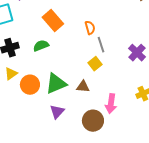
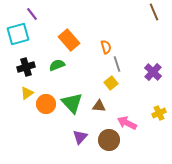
green triangle: (56, 84) -> (72, 103), turned -50
pink arrow: (111, 104) -> (127, 123), turned 108
purple triangle: (57, 112) -> (80, 137), moved

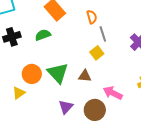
yellow triangle: (27, 93) -> (19, 93), moved

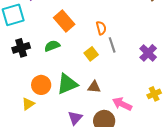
yellow square: (97, 53) -> (91, 54), moved
green triangle: (58, 73) -> (67, 84), turned 50

